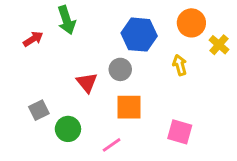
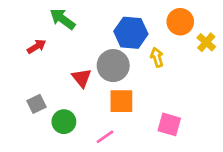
green arrow: (67, 20) -> (63, 19), turned 144
red arrow: (33, 39) -> (37, 46), moved
yellow arrow: (180, 65) -> (157, 57), moved
gray circle: (120, 69) -> (113, 66), size x1.5

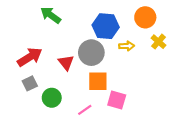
yellow cross: (206, 42) -> (158, 42), moved
red arrow: (37, 46) -> (30, 57), moved, size x1.6
yellow arrow: (157, 57) -> (127, 46), turned 104
pink square: (169, 124) -> (117, 100), moved

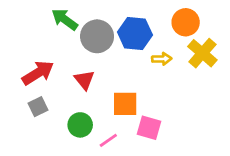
yellow cross: (158, 42) -> (202, 53), size x1.5
gray circle: (91, 53) -> (97, 36), moved
green circle: (52, 98) -> (80, 125), moved

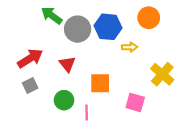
yellow cross: (202, 53) -> (162, 74), moved
pink square: (149, 128) -> (135, 102), moved
pink line: (108, 140) -> (87, 113), turned -56

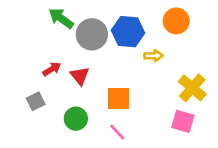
red arrow: (30, 58) -> (52, 69), moved, size x0.6
pink square: (135, 102) -> (183, 121), moved
pink line: (87, 113) -> (117, 132), moved, turned -42

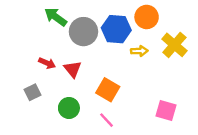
orange circle: (176, 21) -> (147, 17), moved
red arrow: (52, 69) -> (47, 63), turned 56
yellow cross: (192, 88) -> (174, 45), moved
orange square: (119, 99) -> (108, 90), turned 30

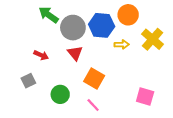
red triangle: (73, 69) -> (75, 53), moved

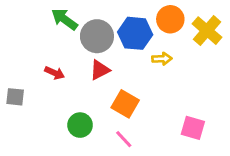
yellow cross: (153, 39) -> (207, 31), moved
red triangle: (75, 53) -> (100, 70), turned 42
gray square: (28, 81) -> (15, 97), moved, turned 32

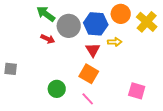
red triangle: (100, 70) -> (93, 50), moved, turned -35
red arrow: (55, 73) -> (48, 39), moved

